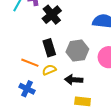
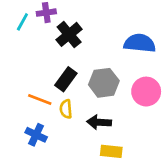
black rectangle: (49, 48) -> (66, 79), turned 54
yellow semicircle: (49, 70) -> (66, 109), turned -72

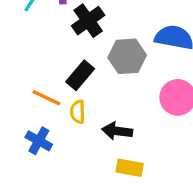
gray hexagon: (104, 83) -> (127, 56), moved

